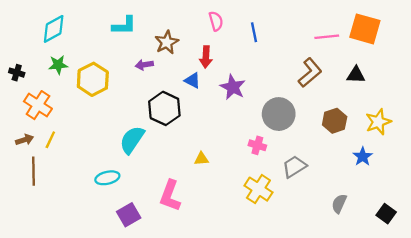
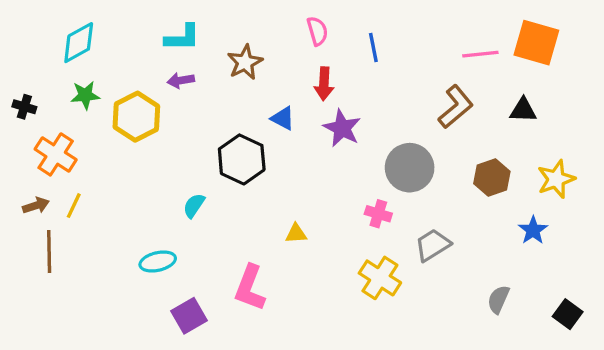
red arrow: (206, 57) -> (324, 84), moved
purple arrow: (144, 65) -> (181, 80), moved
cyan semicircle: (132, 140) -> (194, 206), size x0.6

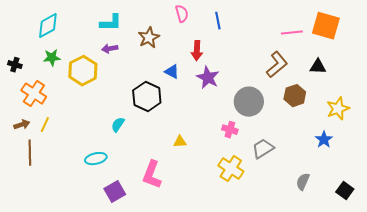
pink semicircle: (317, 31) -> (182, 14), moved
blue line: (373, 47) -> (218, 21), moved
brown hexagon: (492, 178) -> (295, 96), moved

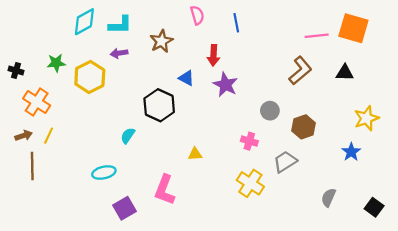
cyan diamond: (48, 26) -> (84, 22), moved
brown hexagon: (295, 96) -> (304, 127), moved
gray circle: (249, 102) -> (270, 111), size x0.6

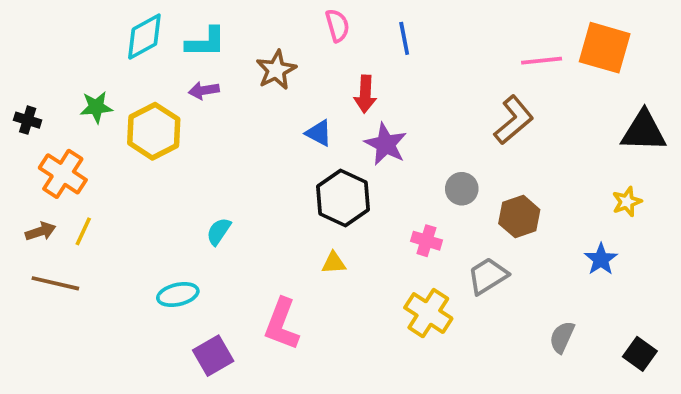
black triangle: (345, 73) -> (644, 131), moved, size x1.5
black hexagon: (159, 105) -> (343, 198), moved
yellow star: (366, 118) -> (627, 202), size x0.7
brown line: (32, 166) -> (55, 283), turned -76

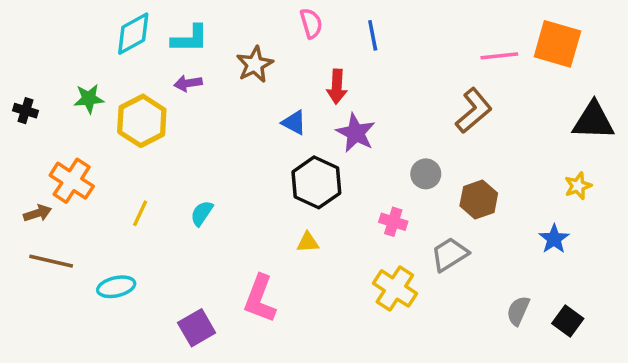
orange cross: (63, 174) -> (72, 181), moved
yellow line: (83, 231) -> (140, 213), moved
cyan ellipse: (178, 294) -> (116, 287), moved
black square: (640, 354) -> (568, 321), moved

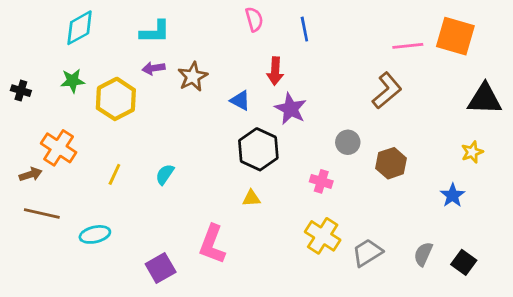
cyan diamond: (133, 34) -> (80, 28), moved
brown star: (255, 64) -> (193, 77), moved
gray trapezoid: (450, 254) -> (367, 253), moved

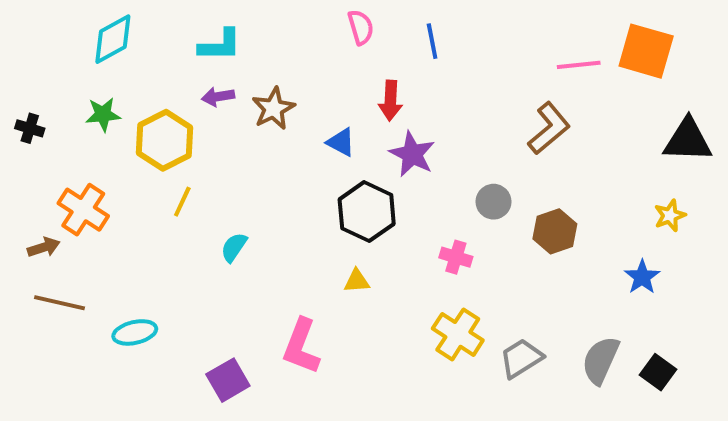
yellow line: (114, 174) -> (182, 202), moved
gray semicircle: (423, 254) -> (601, 360), size x1.4

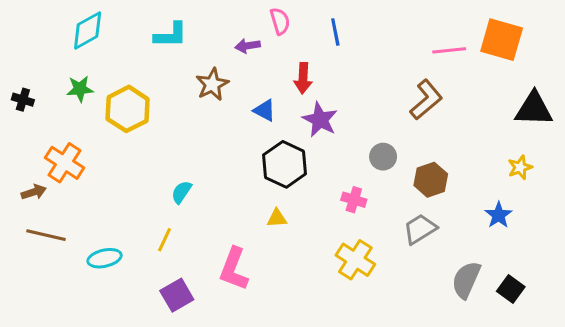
purple arrow: (218, 97) -> (248, 46), moved
yellow line: (182, 202) -> (165, 240), moved
gray trapezoid: (521, 358) -> (420, 229), moved

